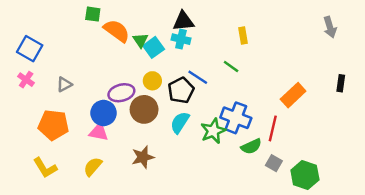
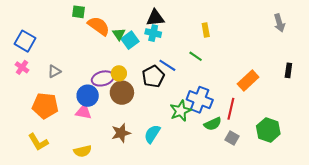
yellow circle: (152, 81) -> (119, 73), moved
cyan semicircle: (180, 123) -> (152, 134), moved
yellow semicircle: (93, 167) -> (83, 151), moved, turned -144
green hexagon: (305, 175) -> (268, 130), moved

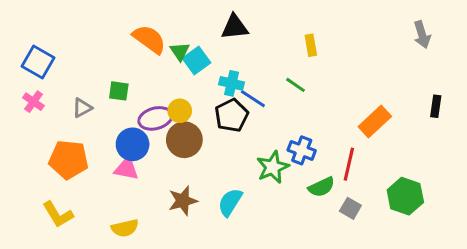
green square: (79, 12) -> (119, 91), moved
cyan cross: (153, 33) -> (232, 83), moved
blue cross: (200, 100) -> (302, 150), size x0.7

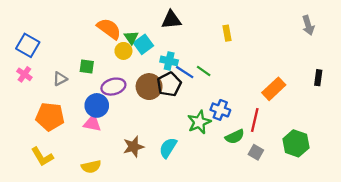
green line: (296, 85) -> (204, 71), moved
yellow circle: (180, 111) -> (123, 51), moved
brown circle: (184, 140) -> (149, 87), moved

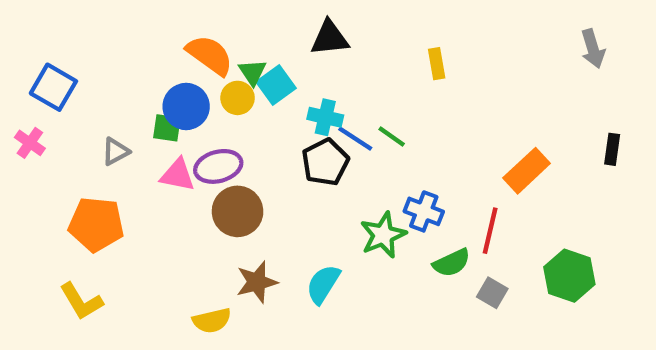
pink cross: (24, 74) -> (30, 143), moved
brown circle: (149, 87) -> (238, 211), moved
blue circle: (97, 105) -> (186, 106), moved
pink triangle: (92, 123) -> (178, 175), moved
yellow semicircle: (91, 167) -> (212, 321), moved

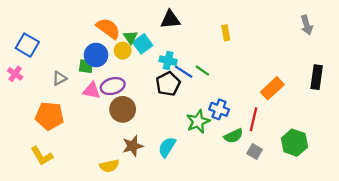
black rectangle: (612, 149) -> (317, 77), size x1.5

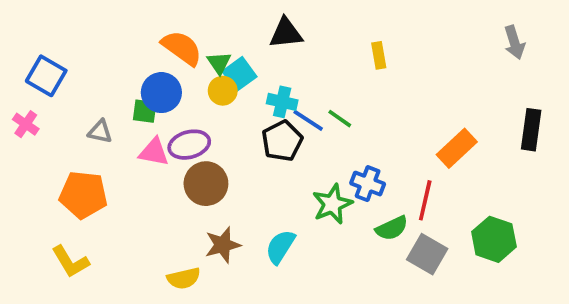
yellow circle: (123, 51) -> (223, 91), moved
gray triangle: (59, 78) -> (100, 132), turned 40
gray square: (255, 151) -> (427, 254), size x1.5

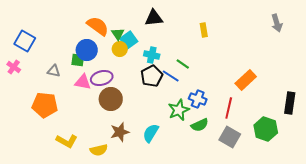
blue line: (308, 120) -> (171, 76), moved
black rectangle: (531, 130) -> (290, 103), moved
green semicircle: (392, 228) -> (200, 125), moved
yellow L-shape: (70, 262) -> (67, 141), moved, turned -30

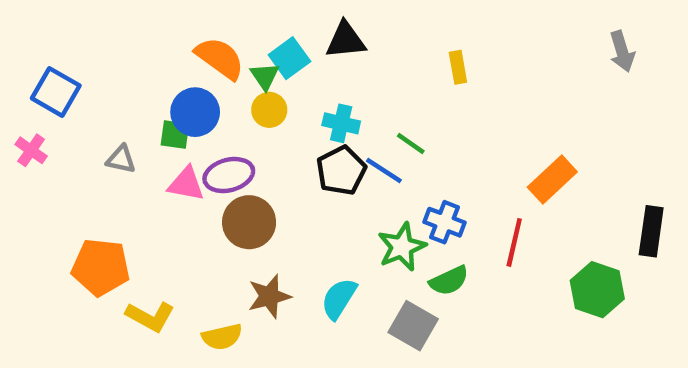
cyan square: (129, 40) -> (289, 58), moved
orange pentagon: (45, 105) -> (101, 267), moved
gray square: (230, 137) -> (413, 326), moved

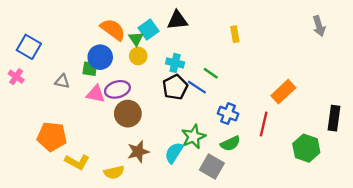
green star: (402, 247) -> (193, 137), moved

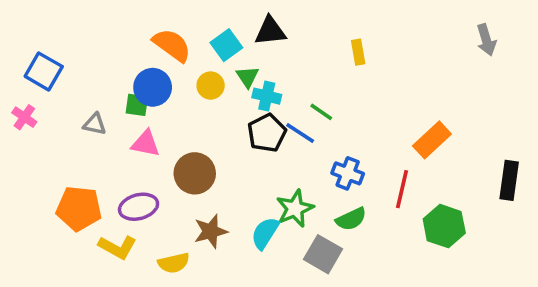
green triangle: (136, 39) -> (247, 77), moved
purple ellipse: (117, 89) -> (139, 207), moved
green hexagon: (306, 148) -> (444, 226), moved

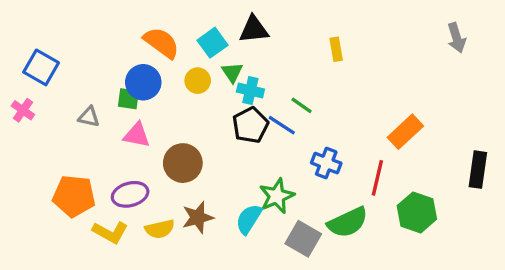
green semicircle: (351, 219) -> (348, 222), moved, size x1.4
yellow semicircle: (174, 263) -> (160, 229), moved

